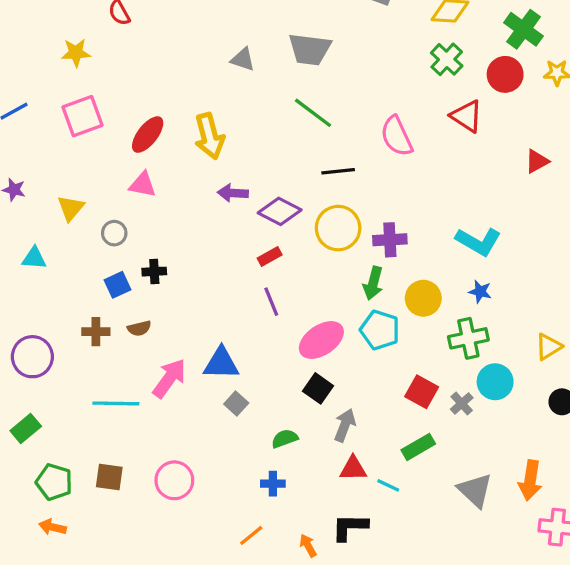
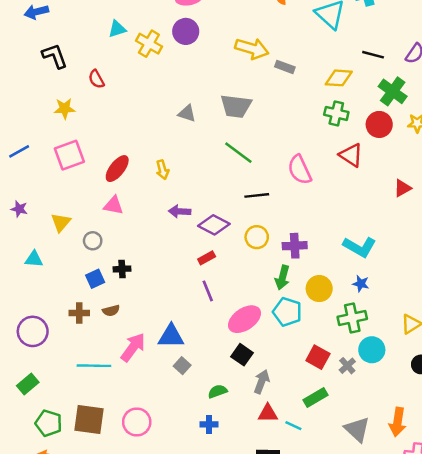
green cross: (447, 59) -> (336, 113), turned -30
yellow arrow: (209, 136) -> (162, 170), size x0.6
yellow circle: (338, 228) -> (257, 237), size x0.7
brown square: (109, 477) -> (89, 420), size x1.5

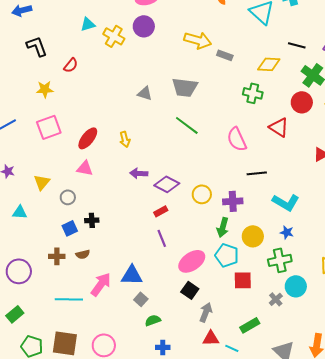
red semicircle: (96, 79) -> (71, 65), turned -112
green cross: (336, 113) -> (253, 93), moved
black line: (257, 195) -> (257, 173), moved
red square: (318, 357) -> (243, 280), moved, turned -30
green semicircle: (218, 391) -> (153, 320), moved

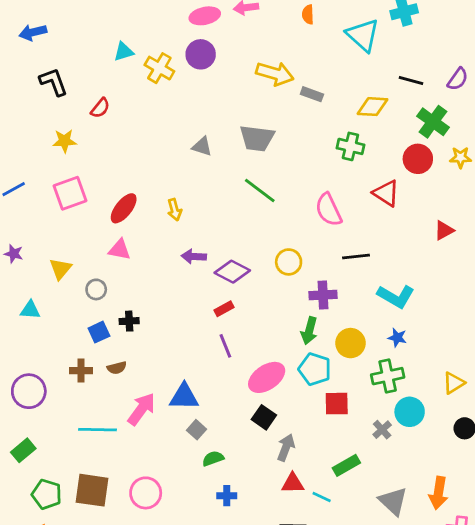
yellow circle: (202, 194) -> (289, 262), moved

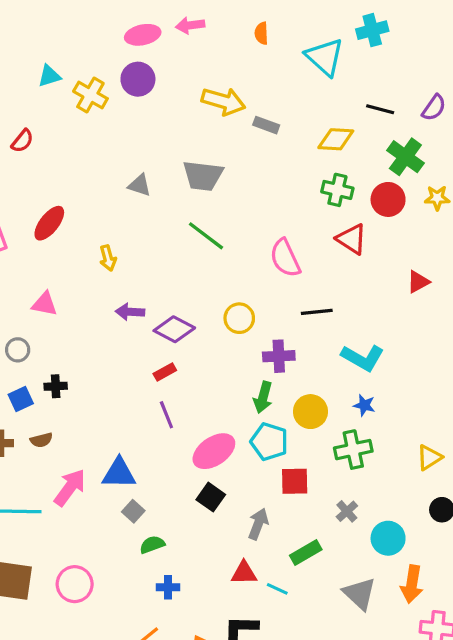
green cross: (350, 146) -> (337, 190), moved
red ellipse: (124, 208) -> (49, 223), moved
cyan circle: (410, 412) -> (388, 538), moved
gray arrow: (286, 448) -> (258, 524), moved

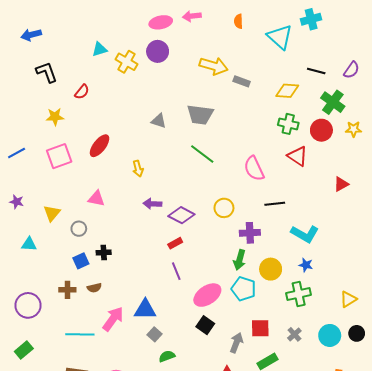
red square: (295, 481) -> (260, 328), moved
cyan circle: (388, 538) -> (330, 335), moved

